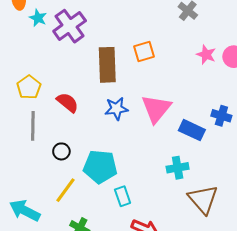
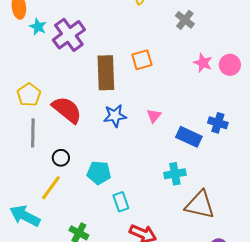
red semicircle: (68, 103) -> (67, 110), size x1.4
pink triangle: (156, 109) -> (154, 116), size x0.5
cyan pentagon: (100, 167) -> (99, 173), size x0.7
yellow line: (65, 190) -> (51, 188), moved
brown triangle: (203, 199) -> (200, 205), turned -36

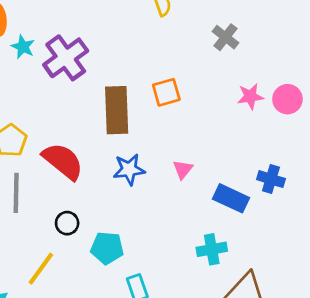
pink star: (203, 63) -> (250, 96), turned -30
black circle: (61, 158) -> (67, 223), moved

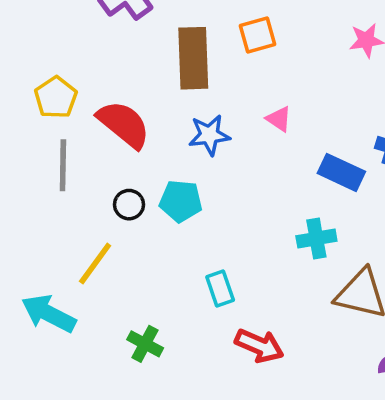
pink triangle: (183, 169) -> (279, 119), moved, turned -35
cyan pentagon: (107, 248) -> (181, 201), moved

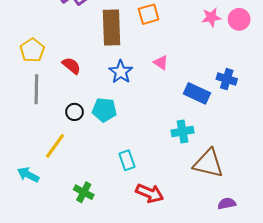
red semicircle: (124, 124) -> (71, 66), size x0.6
blue star: (209, 135) -> (121, 72), turned -30
cyan arrow: (49, 313) -> (28, 175), size x0.7

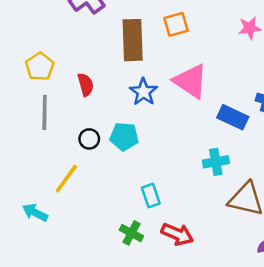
pink triangle: (161, 63) -> (191, 81), size x2.0
red semicircle: (71, 66) -> (86, 85), turned 36
green cross: (84, 192) -> (131, 233), moved

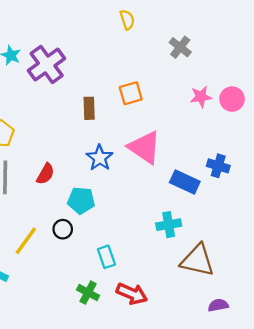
brown rectangle: (133, 40) -> (89, 108), size x0.6
red semicircle: (86, 85) -> (45, 174), moved, turned 45
black circle: (89, 139) -> (63, 229), moved

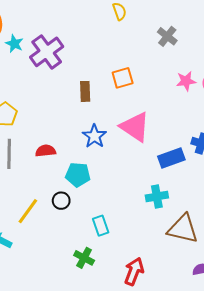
red semicircle: (45, 174) -> (46, 151), turned -126
blue rectangle: (185, 182) -> (171, 158), turned -45
red arrow: (132, 294) -> (134, 271), moved, turned -92

